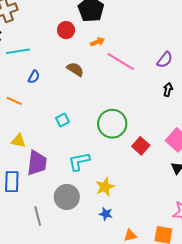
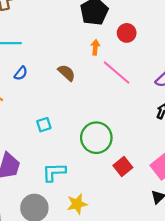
red circle: (66, 30) -> (127, 33), moved
orange arrow: (97, 42) -> (95, 47), turned -72

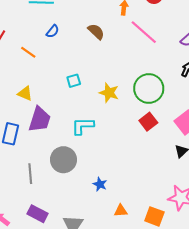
green circle: (96, 138) -> (149, 88), moved
yellow star: (77, 204) -> (109, 93), moved, turned 30

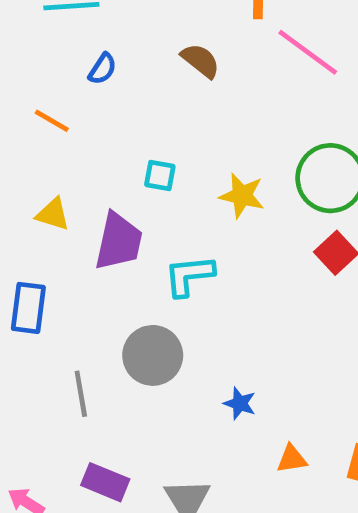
cyan square: (74, 81) -> (160, 176), turned 32
purple trapezoid: (40, 119) -> (119, 241), moved

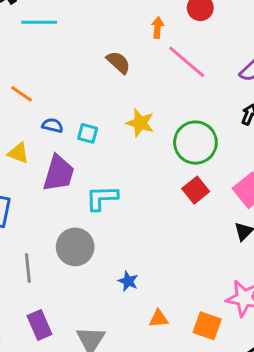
blue semicircle: (103, 69) -> (52, 125), moved, turned -114
yellow star: (242, 196) -> (140, 123), moved
purple rectangle: (105, 482) -> (39, 325), turned 40

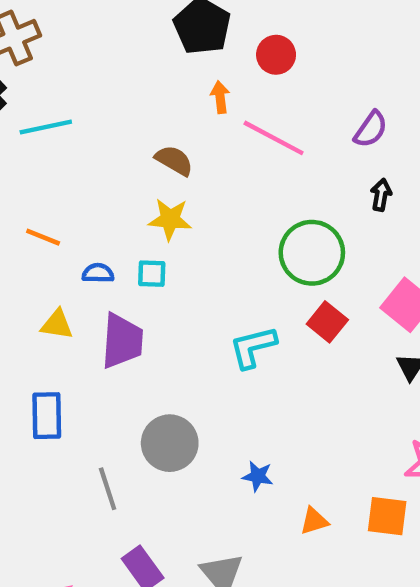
yellow star: (140, 123) -> (170, 219), moved
cyan L-shape: (102, 198) -> (253, 347), moved

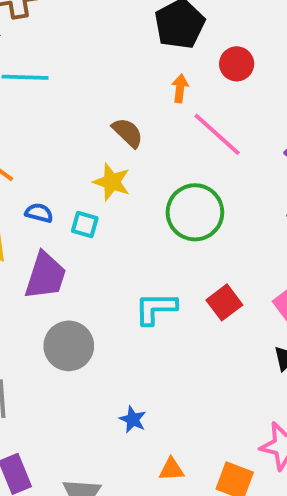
green circle: (312, 253) -> (195, 212), moved
gray circle: (170, 443) -> (69, 346), moved

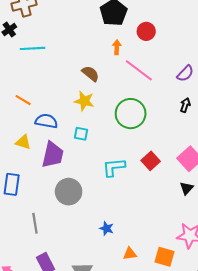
blue semicircle: (39, 213) -> (46, 121), size x1.5
cyan square: (85, 225) -> (81, 134), moved

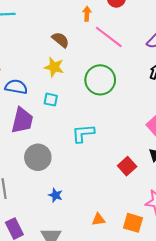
red square: (151, 161) -> (127, 166), moved
blue star: (107, 228) -> (55, 195), moved

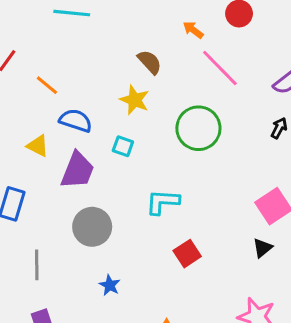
orange arrow: (87, 14) -> (193, 30), turned -64
red square: (127, 166) -> (187, 254), moved

